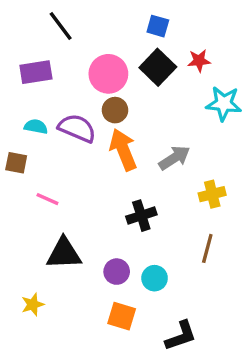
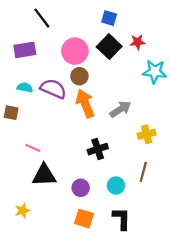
pink line: (47, 199) -> (33, 148), moved
cyan circle: (155, 278) -> (116, 186), moved
black L-shape: (181, 336) -> (122, 219), moved, turned -70

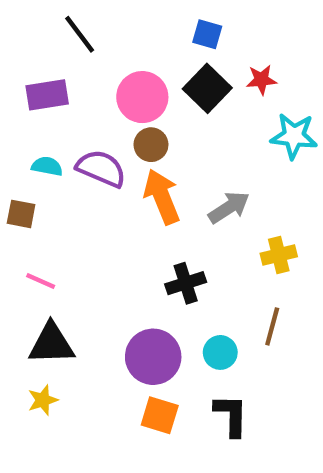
pink line: (33, 148) -> (41, 281), moved
black triangle: (44, 175) -> (51, 344), moved
purple circle: (81, 188) -> (153, 357), size x1.6

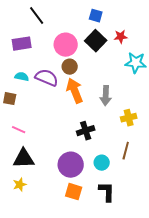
gray arrow: (229, 207) -> (106, 96), turned 126

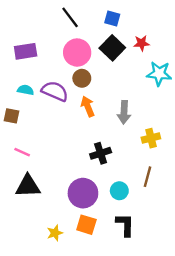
black line: (37, 16) -> (70, 17), moved
orange arrow: (75, 91) -> (88, 106), size x0.7
yellow star: (20, 185) -> (55, 233), moved

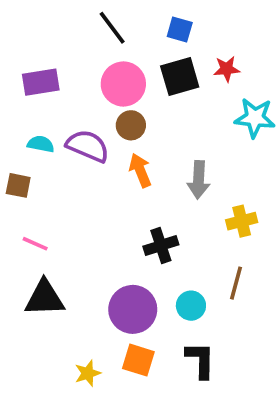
black square: (112, 48) -> (180, 76), turned 30

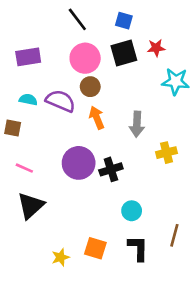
brown line: (236, 283) -> (174, 235), moved
black triangle: (44, 298) -> (31, 206), turned -40
purple circle: (133, 309) -> (79, 163), moved

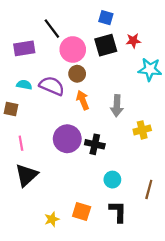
black line: (77, 19) -> (52, 29), moved
pink line: (24, 168) -> (21, 143), turned 56
black cross: (111, 169) -> (95, 144), turned 30
brown line: (174, 235) -> (149, 189), moved

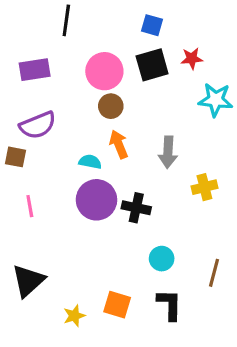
black line: (52, 29) -> (66, 20), moved, turned 45
cyan semicircle: (24, 85) -> (90, 162), moved
purple semicircle: (52, 86) -> (38, 125), moved, turned 135
black triangle: (26, 175) -> (28, 281), moved

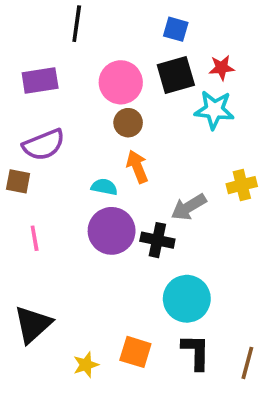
cyan star: (216, 100) -> (214, 110), moved
gray arrow: (168, 152) -> (189, 207), moved, turned 56
yellow cross: (204, 187) -> (242, 185), moved
cyan circle: (162, 259) -> (187, 299), size x1.6
brown line: (214, 273) -> (247, 363), moved

